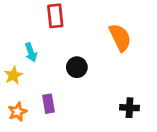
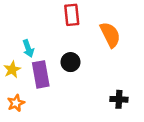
red rectangle: (55, 16) -> (72, 15), moved
purple rectangle: (49, 104) -> (41, 74), moved, size x1.5

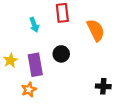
cyan arrow: (28, 48) -> (34, 25), moved
orange star: (16, 103) -> (29, 90), moved

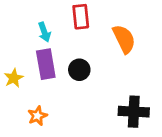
purple rectangle: (35, 65) -> (46, 64), moved
black cross: (103, 86) -> (134, 112), size x1.5

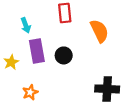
cyan arrow: (44, 32) -> (26, 25), moved

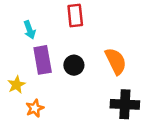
orange semicircle: (99, 31) -> (116, 61), moved
yellow star: (11, 62) -> (16, 85), moved

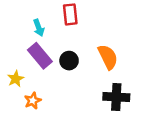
cyan arrow: (30, 30) -> (39, 28), moved
purple rectangle: (43, 60) -> (40, 56), turned -30

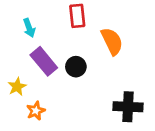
cyan arrow: (39, 28) -> (29, 28), moved
orange semicircle: (108, 57) -> (112, 41), moved

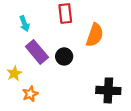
orange semicircle: (112, 41) -> (95, 35), turned 45

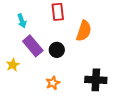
orange star: (30, 94) -> (53, 83), moved

